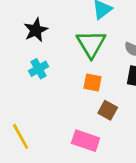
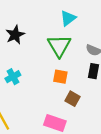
cyan cross: (39, 69) -> (13, 77), moved

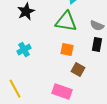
green triangle: (59, 46) -> (66, 22), turned -50

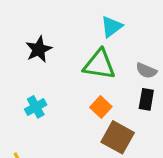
orange square: (67, 50) -> (101, 107), turned 32
brown square: (78, 70) -> (118, 137), size x1.5

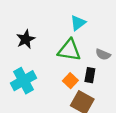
black rectangle: (146, 99) -> (90, 75), moved
cyan cross: (36, 107) -> (23, 81), size x1.6

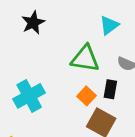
cyan triangle: (78, 23) -> (109, 25), moved
black star: (26, 39) -> (33, 23), moved

